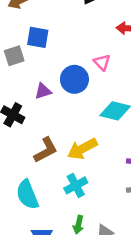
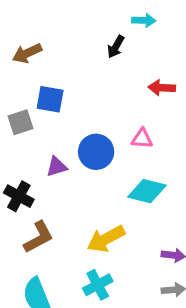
pink triangle: (102, 62) -> (142, 139), moved, turned -42
brown L-shape: (46, 150) -> (39, 237), moved

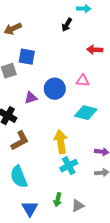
yellow arrow: (106, 239) -> (61, 142), turned 110
cyan cross: (98, 285) -> (69, 166), moved

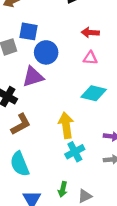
red arrow: (95, 50) -> (90, 33), moved
blue circle: (55, 89) -> (46, 52), moved
purple triangle: (31, 98) -> (33, 77), size x1.5

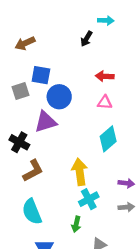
cyan diamond: (94, 93) -> (108, 139), turned -55
green arrow: (63, 189) -> (76, 224), moved

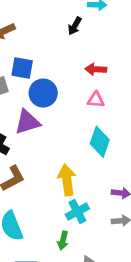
cyan diamond: (108, 139) -> (100, 142), turned -30

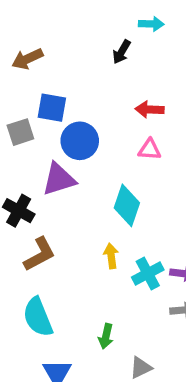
cyan diamond: (100, 142) -> (127, 205), moved
yellow arrow: (67, 180) -> (111, 256), size x0.6
cyan cross: (77, 212) -> (148, 273), moved

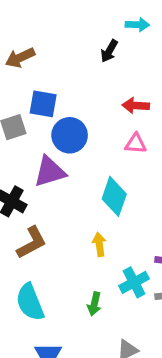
cyan cross: (148, 273) -> (134, 282), moved
green arrow: (106, 336) -> (94, 304), moved

